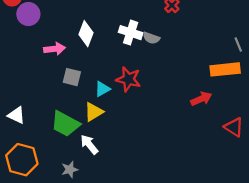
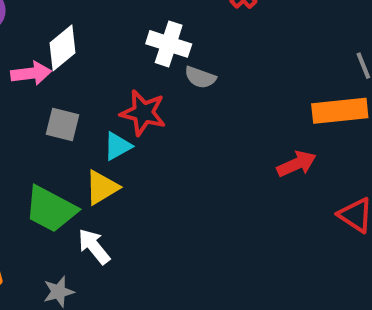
white diamond: (86, 34) -> (63, 48), moved, turned 30
gray semicircle: (151, 38) -> (200, 77), moved
red star: (128, 79) -> (143, 113), moved

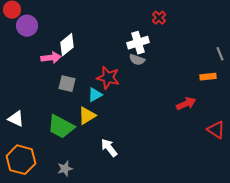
white cross: (169, 44) -> (138, 43), moved, turned -35
orange rectangle: (340, 111) -> (208, 77), size x0.6
white arrow: (94, 246) -> (109, 148), moved

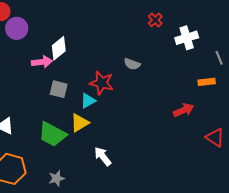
white cross: (138, 43) -> (187, 38), moved

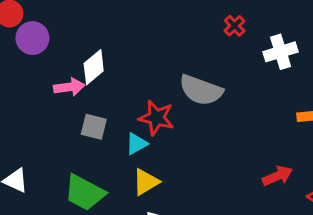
gray semicircle: (132, 64) -> (201, 90), size x1.8
red arrow: (184, 110) -> (277, 176), moved
yellow triangle: (80, 123) -> (146, 182), moved

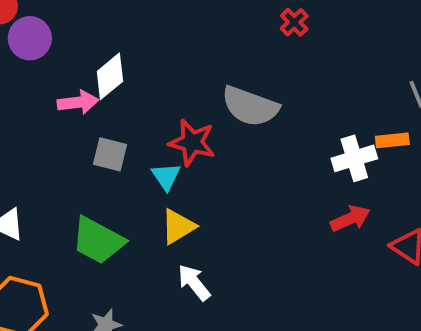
white cross: (281, 52) -> (354, 158), moved
cyan triangle: (137, 144) -> (166, 176), turned -35

